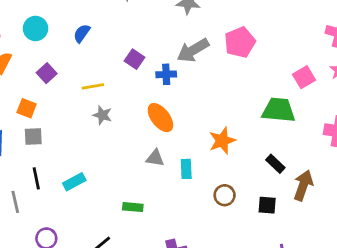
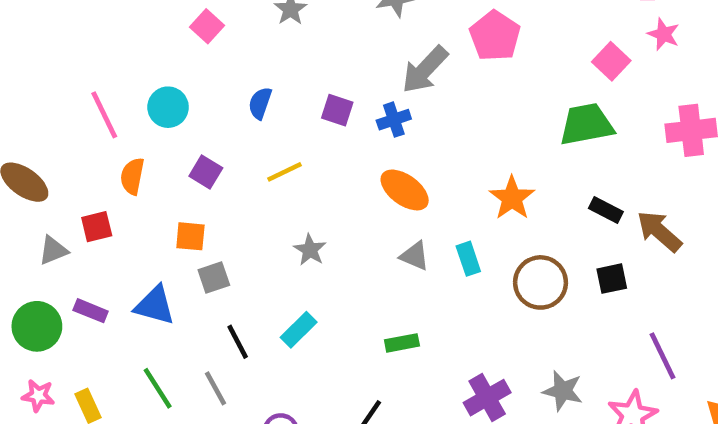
blue semicircle: (82, 33) -> (260, 103), moved
gray star: (102, 115) -> (310, 250), moved, turned 30
gray triangle: (155, 158) -> (415, 256), turned 30
brown arrow: (303, 185) -> (659, 231), turned -52
brown circle: (225, 195) -> (540, 282), size x1.5

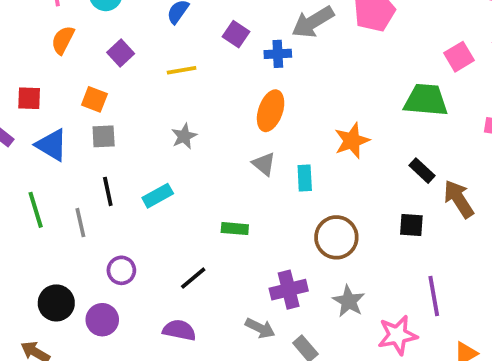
orange ellipse: (405, 190) -> (271, 111), turned 57
red square: (97, 227) -> (29, 98), moved
brown circle: (540, 282) -> (336, 237), moved

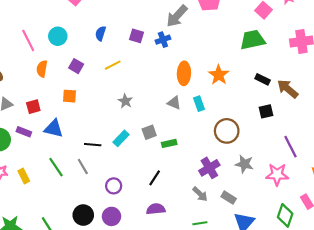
orange ellipse: (271, 111) -> (184, 73), moved
gray square: (104, 136) -> (149, 132), moved
black line: (108, 191) -> (93, 145), turned -56
gray arrow: (260, 328) -> (200, 194), turned 35
pink star: (397, 335) -> (277, 174), turned 30

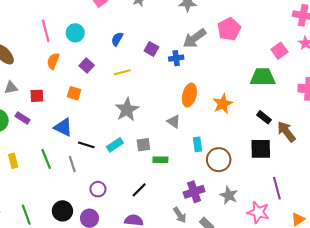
gray star: (125, 101) -> (127, 110), size x1.6
cyan rectangle: (199, 104) -> (198, 144), moved
black square: (266, 111) -> (261, 149), size x1.5
blue triangle: (54, 129) -> (63, 127), moved

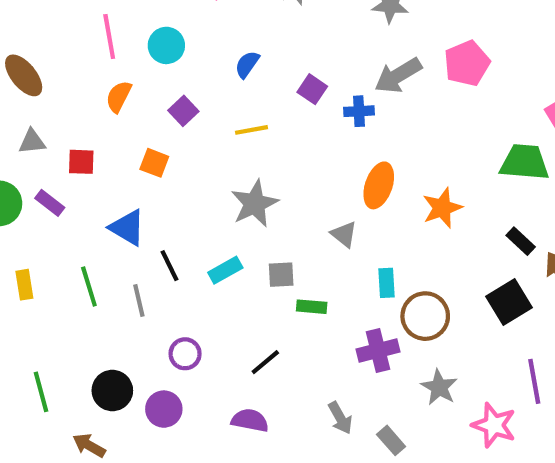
black line: (86, 145) -> (170, 266), turned 42
black square: (261, 149) -> (509, 302), turned -35
purple cross: (194, 192) -> (378, 351), moved

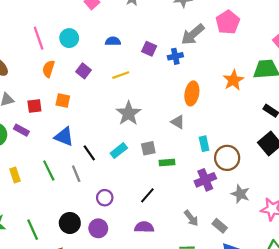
blue semicircle: (247, 64) -> (113, 41), turned 64
orange square: (154, 163) -> (63, 100), moved
orange star: (442, 208) -> (233, 80), moved

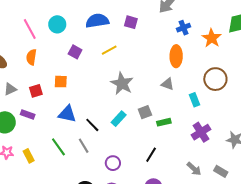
blue semicircle: (113, 41) -> (97, 21), size x1.6
blue cross: (175, 56) -> (184, 28), moved
orange semicircle: (48, 69) -> (31, 57), moved
brown circle: (227, 158) -> (215, 79), moved

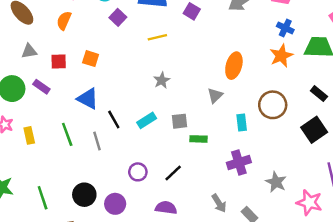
blue cross: (184, 28) -> (285, 28), moved, turned 32
purple square: (75, 52) -> (118, 17), moved
gray star: (122, 84) -> (162, 80), size x0.6
gray triangle: (168, 84) -> (215, 95), turned 40
purple circle: (113, 163) -> (138, 172), moved

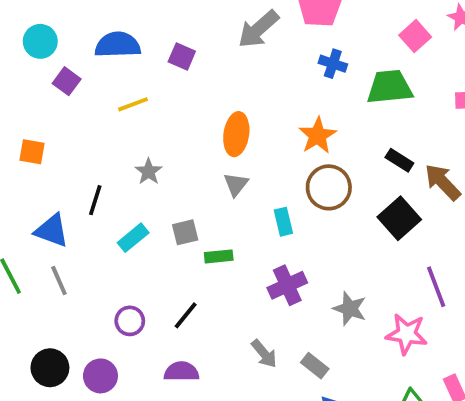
orange star: (281, 56) -> (318, 136), moved
orange ellipse: (234, 66) -> (236, 134), moved
blue triangle: (88, 99) -> (52, 230), moved
black line: (114, 119) -> (95, 200), moved, turned 54

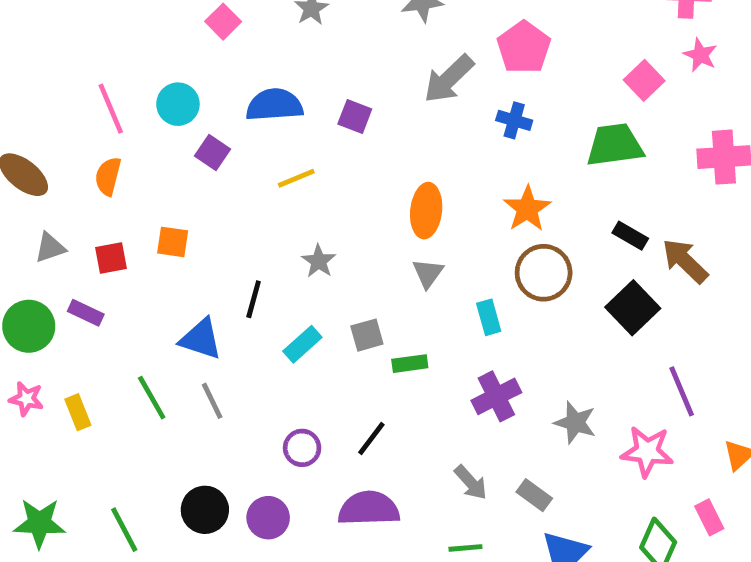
blue cross: (333, 64) -> (514, 120), moved
purple semicircle: (182, 372) -> (369, 509), size x1.4

